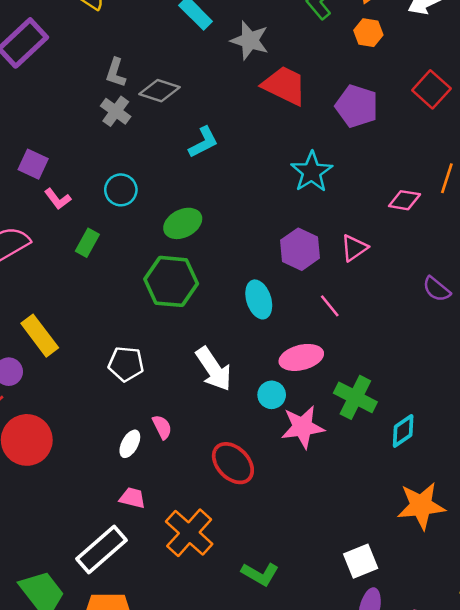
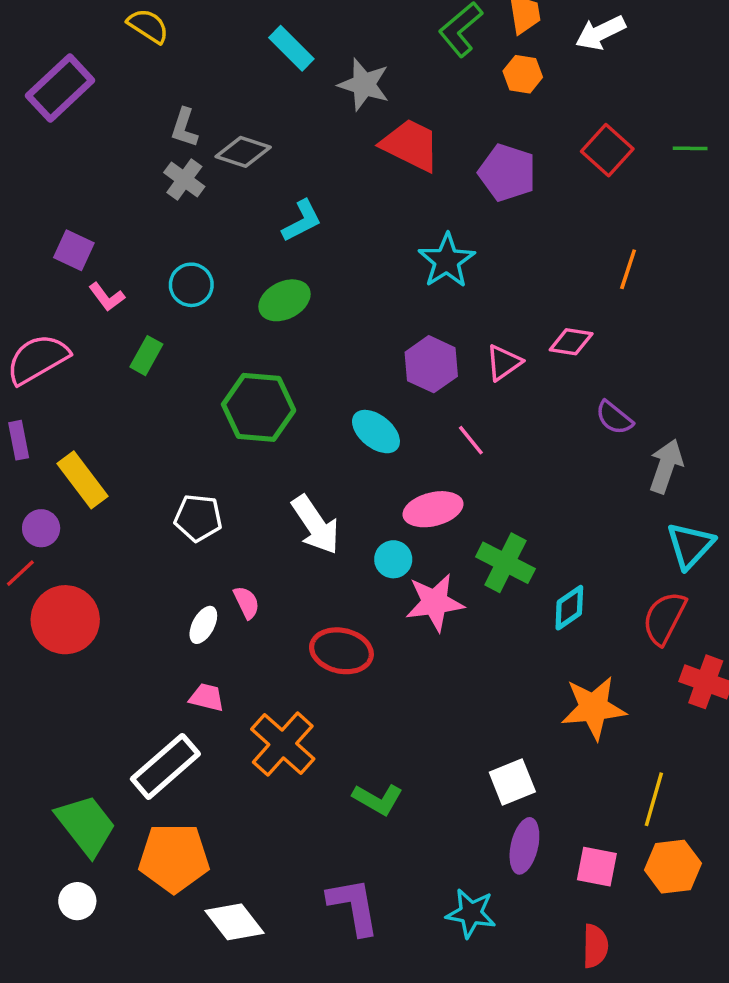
pink diamond: (404, 200) -> (571, 342), moved
green ellipse: (183, 223) -> (284, 300), moved
cyan ellipse: (259, 299) -> (376, 432), turned -33
red ellipse: (233, 463) -> (341, 651), turned -33

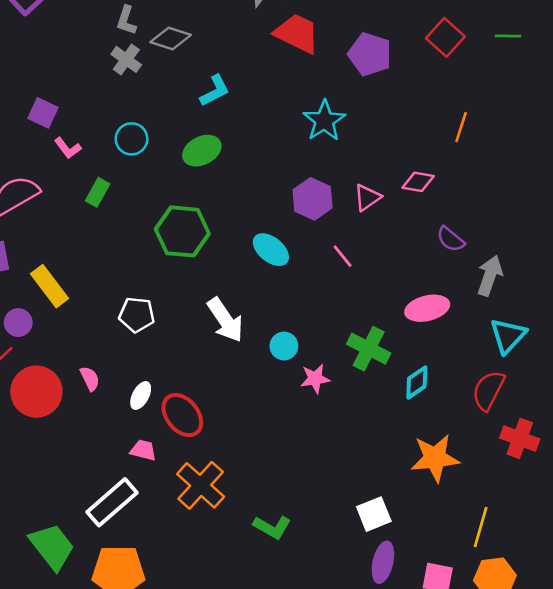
pink ellipse: (433, 509) -> (427, 308), moved
pink semicircle: (247, 602) -> (90, 379), moved
pink star: (435, 602) -> (315, 379), size x0.7
red ellipse: (341, 651) -> (182, 415), moved, turned 39

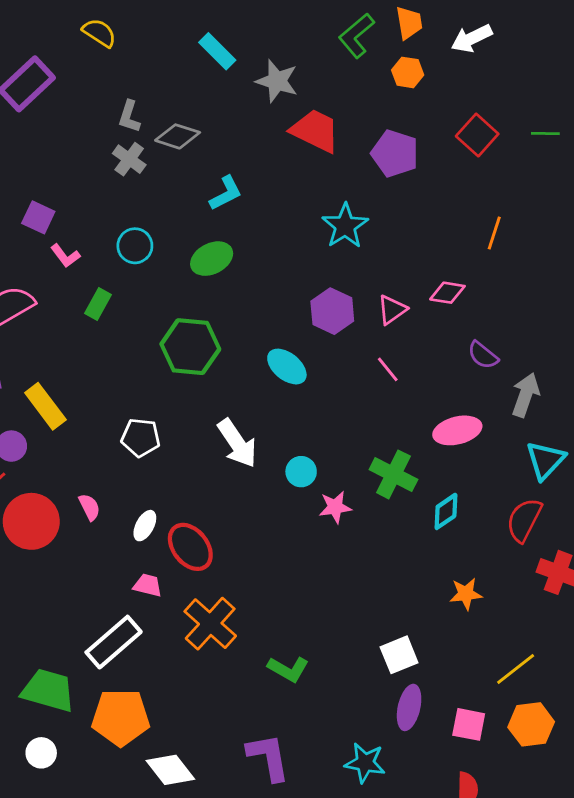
pink line: (343, 256) -> (388, 369), moved
orange star: (435, 458) -> (466, 594), size x0.6
yellow line: (481, 527) -> (516, 669), turned 36
green trapezoid: (52, 547) -> (48, 690), turned -36

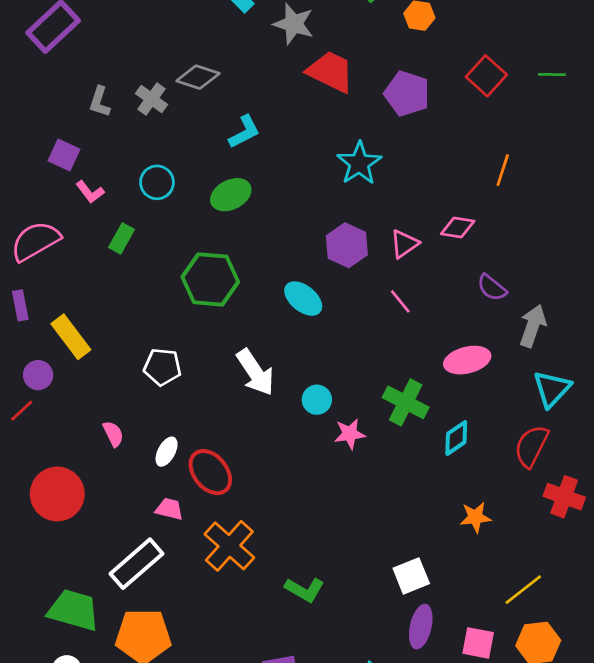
gray L-shape: (129, 117) -> (100, 102), moved
red circle: (31, 521) -> (57, 494), moved

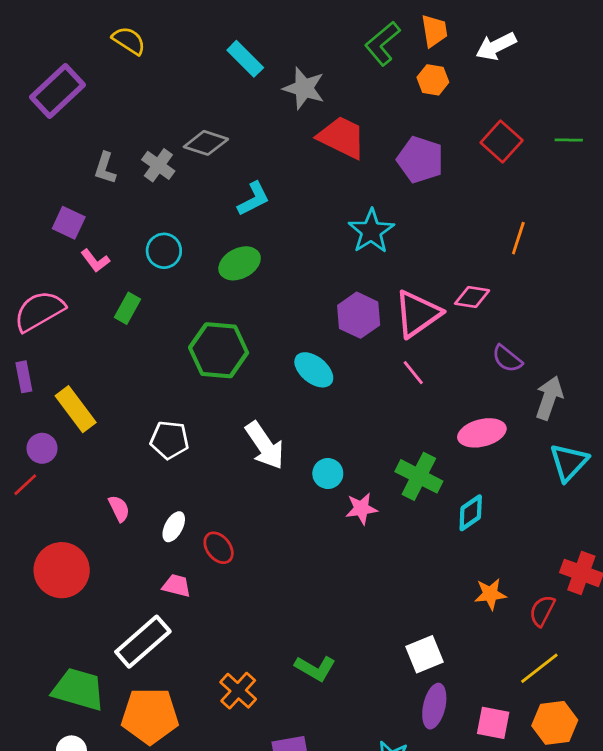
pink triangle: (404, 244) -> (417, 314), size x1.6
red semicircle: (531, 446) -> (542, 611), moved, size x0.7
red ellipse: (210, 472) -> (219, 548), size x0.7
orange cross: (229, 546) -> (238, 691), moved, size x0.7

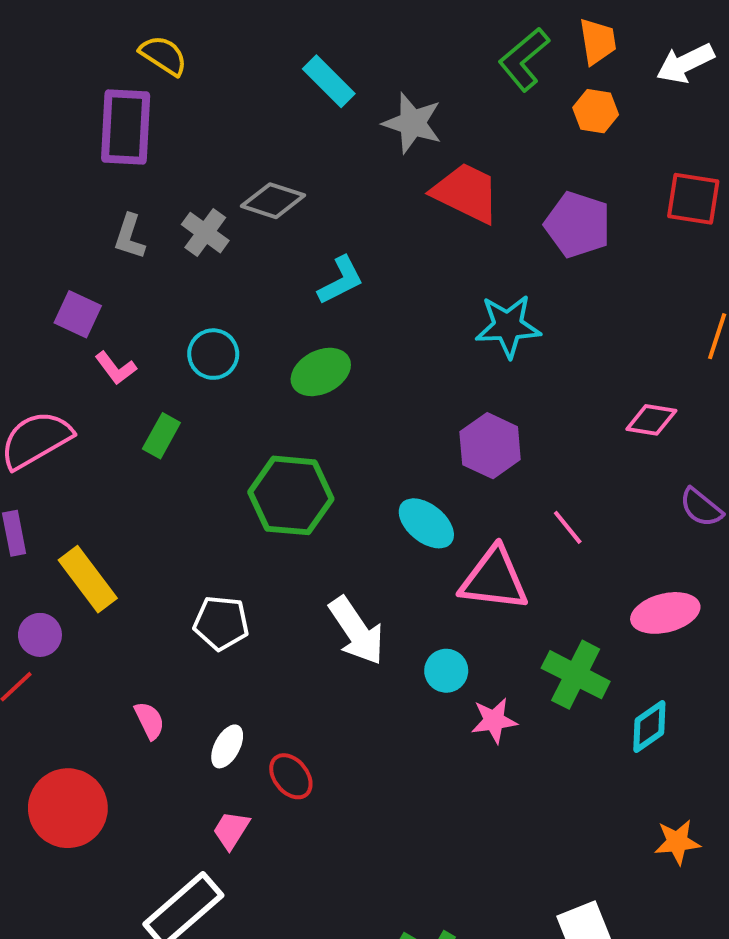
purple rectangle: (57, 91) -> (126, 127), moved, turned -44
red square: (502, 141) -> (693, 199), turned -33
cyan star: (371, 231) -> (508, 326), turned 30
pink triangle: (417, 314) -> (494, 579), moved, turned 42
pink trapezoid: (177, 586) -> (231, 830), turned -72

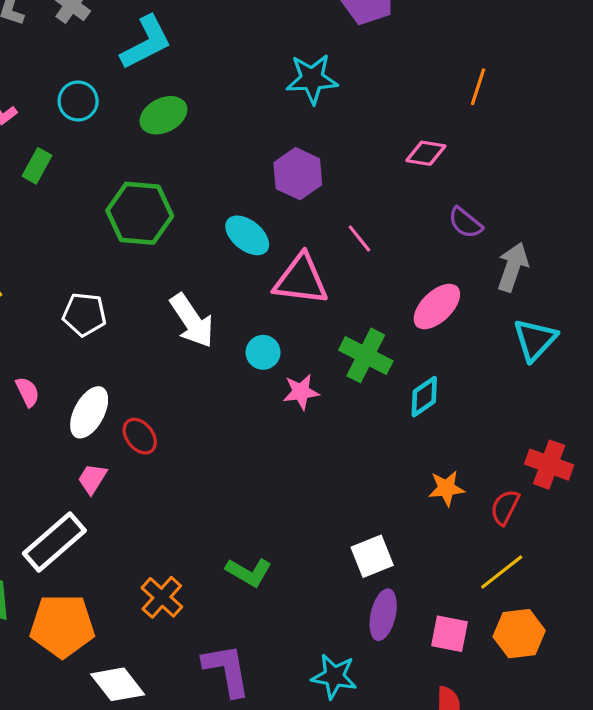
cyan L-shape: (341, 280) -> (146, 43), moved, size x1.4
pink ellipse: (665, 613) -> (437, 306), turned -30
white ellipse: (227, 746) -> (89, 412), size x1.5

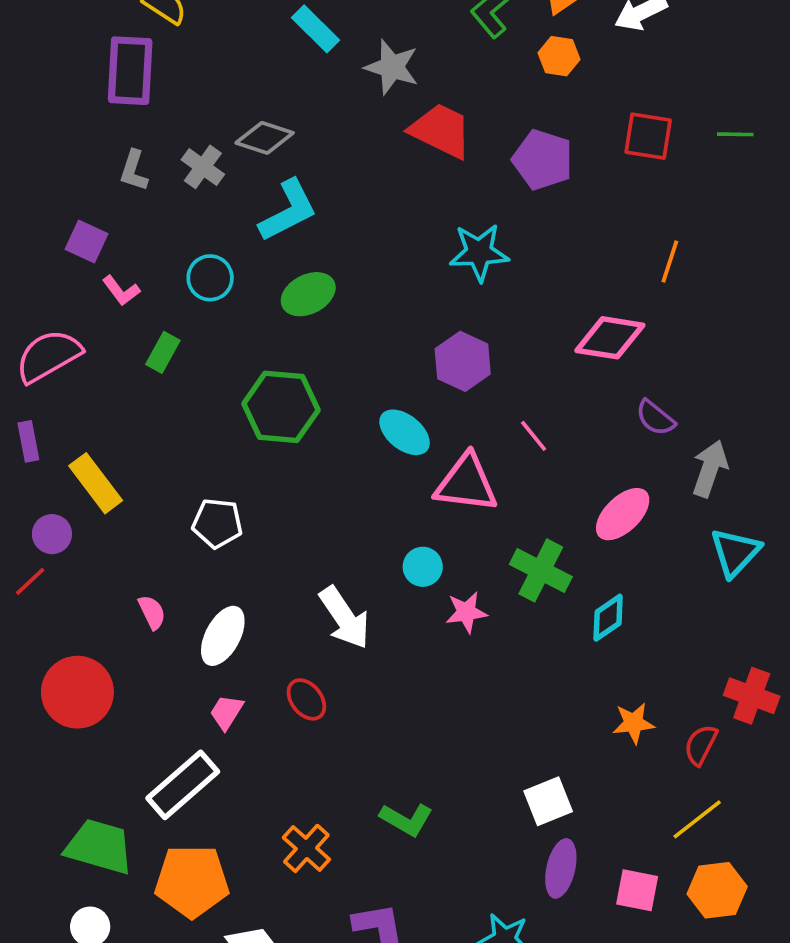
pink diamond: (426, 153) -> (610, 338), size x1.5
white arrow: (192, 321) -> (345, 618), moved
red ellipse: (140, 436) -> (306, 699), moved

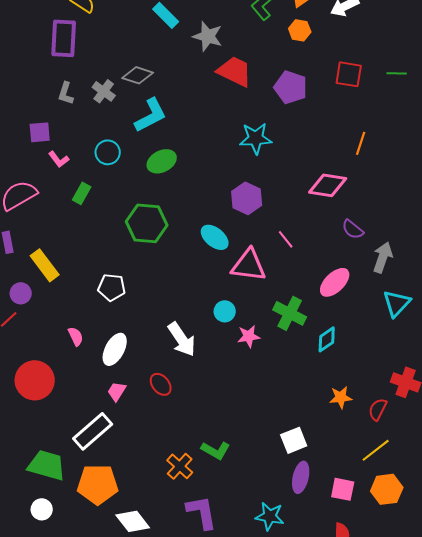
purple square: (87, 241) -> (40, 132), turned -30
orange cross: (306, 848) -> (180, 466), moved

